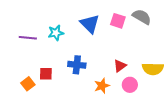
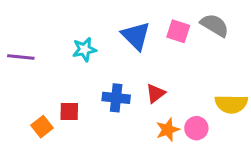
purple line: (28, 38) -> (21, 57), moved
red triangle: (120, 66) -> (156, 93), moved
orange star: (102, 86) -> (168, 130), moved

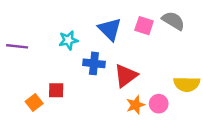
red triangle: (156, 93) -> (126, 76), size x1.5
blue cross: (116, 98) -> (94, 63), moved

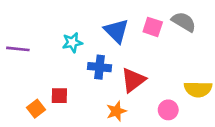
orange star: (135, 105) -> (116, 111), moved

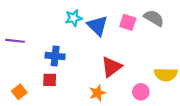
cyan star: (72, 42) -> (74, 18), moved
blue cross: (100, 67) -> (55, 56), moved
orange square: (36, 109) -> (19, 92), moved

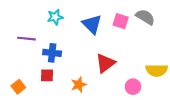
cyan star: (74, 18) -> (55, 17), moved
purple line: (15, 41) -> (26, 39), moved
orange star: (97, 93) -> (79, 85), moved

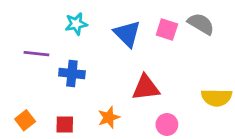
red triangle: (105, 63) -> (146, 88), turned 30
red square: (47, 75) -> (65, 125), moved
pink circle: (133, 87) -> (167, 125), moved

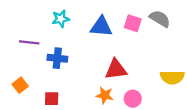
blue triangle: (127, 34) -> (101, 27), turned -40
orange star: (109, 117) -> (105, 95), moved, turned 30
orange square: (25, 120) -> (20, 85), moved

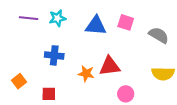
gray semicircle: (160, 19) -> (159, 35), moved
purple line: (29, 42) -> (29, 18), moved
orange star: (105, 95) -> (86, 74), moved

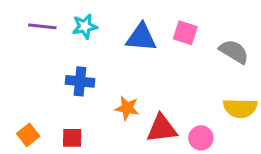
red triangle: (110, 66) -> (162, 129), moved
orange square: (19, 81) -> (28, 135), moved
pink circle: (126, 94) -> (201, 138), moved

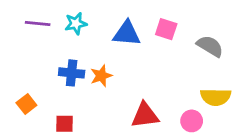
orange star: (127, 108) -> (101, 76), moved, turned -30
orange square: (28, 135) -> (26, 104), moved
pink circle: (201, 138) -> (192, 121), moved

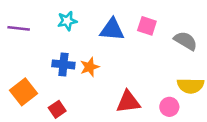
purple line: (38, 24) -> (19, 28), moved
orange square: (26, 104) -> (24, 92), size x1.5
red square: (65, 124) -> (57, 109), turned -35

